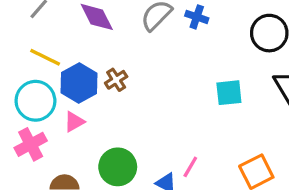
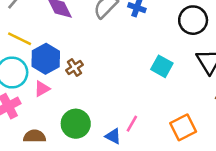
brown cross: (116, 80) -> (74, 68), moved
cyan square: (229, 93) -> (162, 66), turned 35

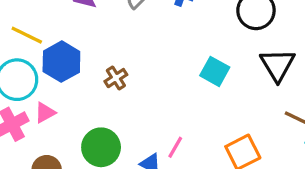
brown cross: (74, 68) -> (116, 78), moved
pink triangle: (42, 89) -> (45, 113), moved

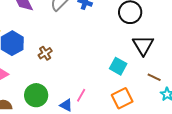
cyan square: (215, 71) -> (118, 66), moved

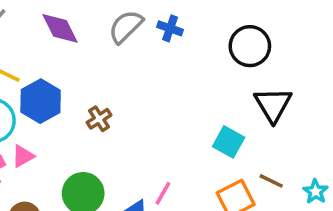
brown line: (154, 77) -> (271, 181), moved

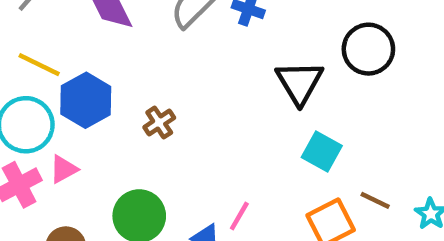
black circle: (250, 46) -> (368, 49), moved
black triangle: (273, 105) -> (299, 82), moved

